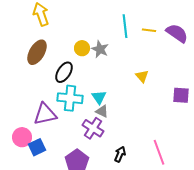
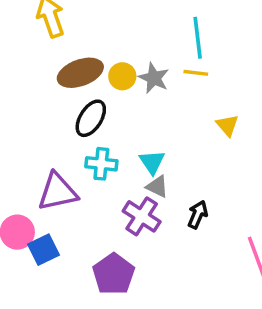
yellow line: (149, 30) -> (196, 73), moved
brown ellipse: (37, 52) -> (80, 73), moved, turned 40
cyan cross: (70, 98) -> (101, 164), size x0.7
black arrow: (120, 154) -> (198, 215), moved

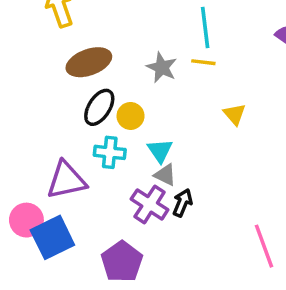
yellow circle: (122, 76) -> (131, 116), moved
black arrow: (198, 215) -> (183, 203), moved
blue square: (44, 250) -> (52, 237), size x1.4

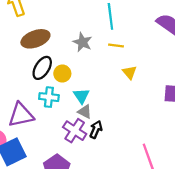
yellow line: (203, 62) -> (116, 46), moved

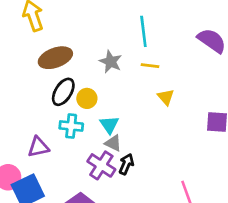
purple triangle: (21, 115) -> (38, 147), size x0.7

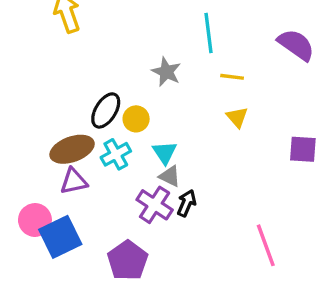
brown ellipse: (55, 58) -> (72, 149), moved
yellow line: (150, 66) -> (232, 77), moved
cyan cross: (71, 126) -> (116, 154), turned -35

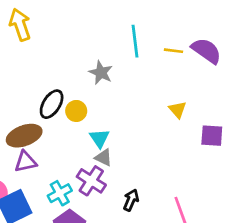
yellow line: (232, 77) -> (173, 51), moved
yellow triangle: (237, 117) -> (178, 110), moved
cyan cross: (116, 154) -> (60, 193), moved
black arrow: (187, 203) -> (131, 200), moved

